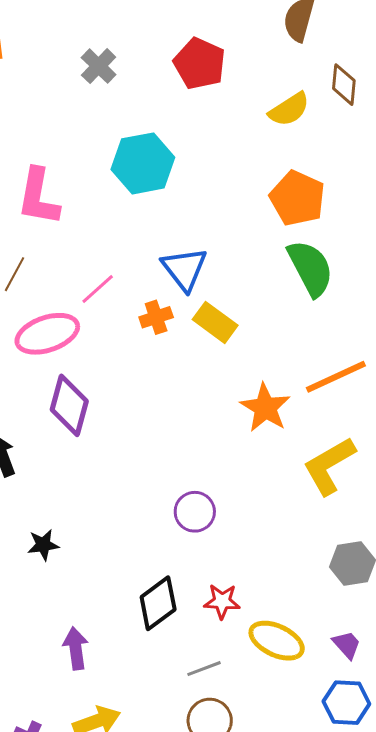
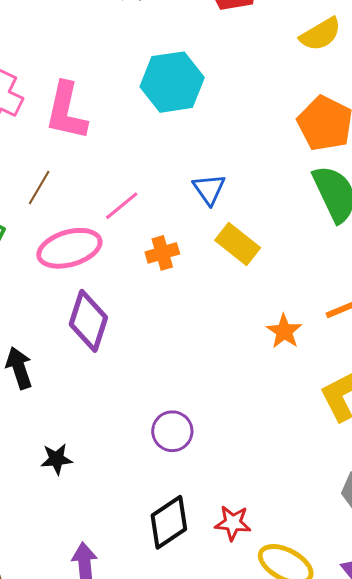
blue triangle: (184, 269) -> (209, 189), size x0.7
orange cross: (156, 317) -> (162, 253), moved
orange star: (265, 408) -> (284, 331), size x0.7
purple circle: (195, 512) -> (172, 431), moved

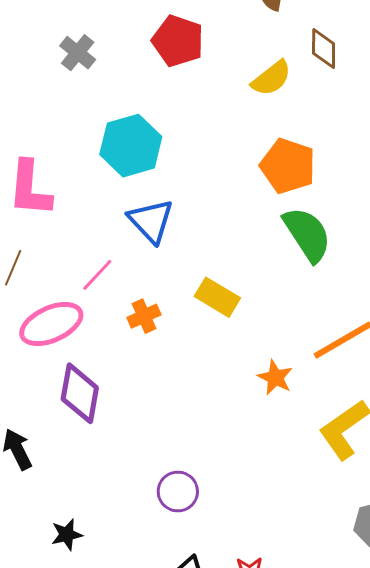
blue triangle: (209, 189) -> (151, 221), moved, size x1.4

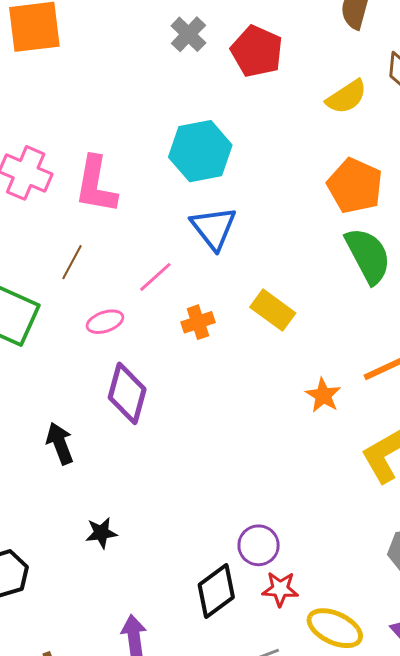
gray cross: (78, 53) -> (188, 34), moved
pink ellipse: (51, 324) -> (105, 322), size x0.6
purple circle: (178, 491) -> (259, 545), moved

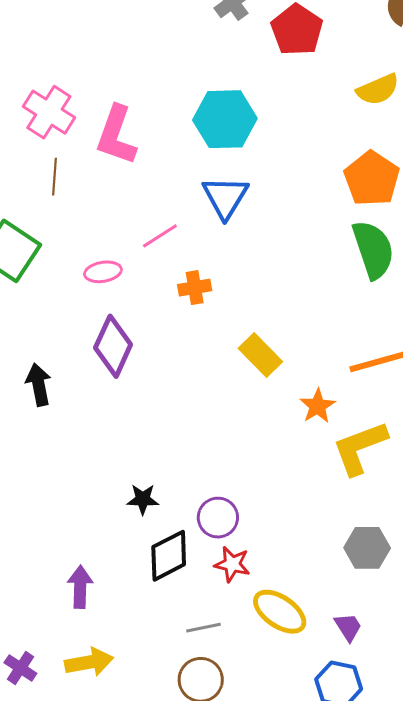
brown line: (72, 262) -> (54, 177), moved, turned -33
yellow rectangle: (273, 310) -> (260, 355), moved
orange star: (323, 395) -> (317, 406), moved
black star: (101, 533) -> (143, 499), moved

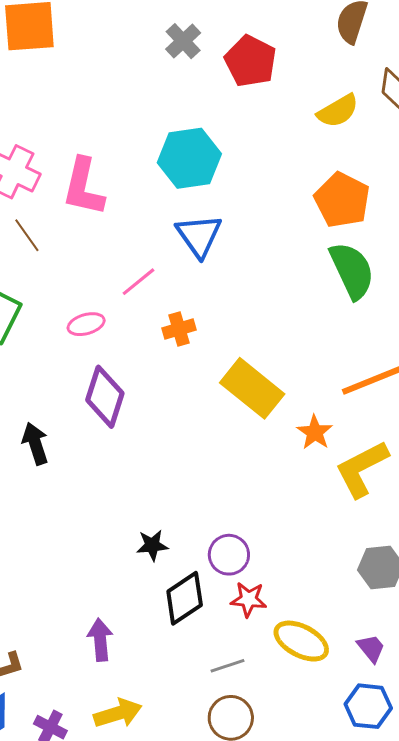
brown line: (54, 177) -> (27, 235), turned -33
yellow rectangle: (260, 355) -> (252, 388), size x1.4

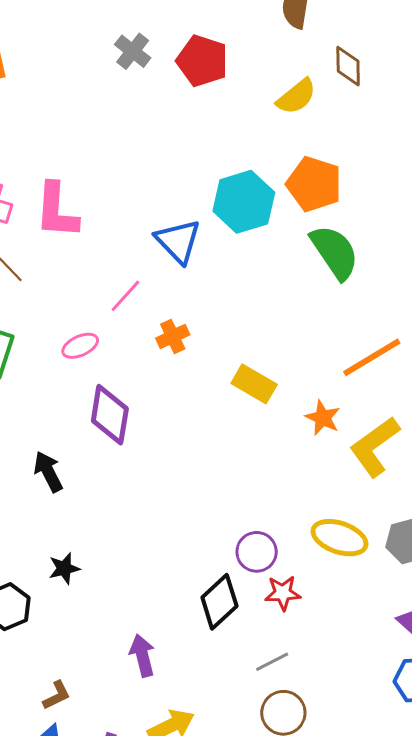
cyan hexagon: (189, 158) -> (244, 202), moved
yellow rectangle: (252, 388) -> (254, 384), size x0.7
black star: (152, 545) -> (64, 568), moved
yellow ellipse: (301, 641) -> (339, 538), moved

